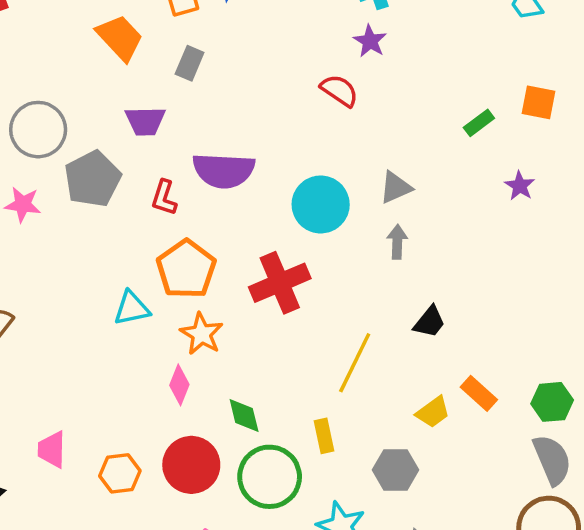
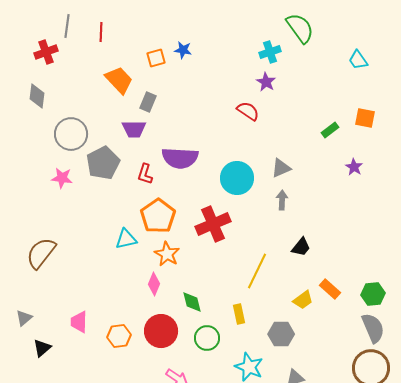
gray rectangle: (190, 63) -> (148, 102), moved
green circle: (270, 477) -> (207, 338), size x0.7

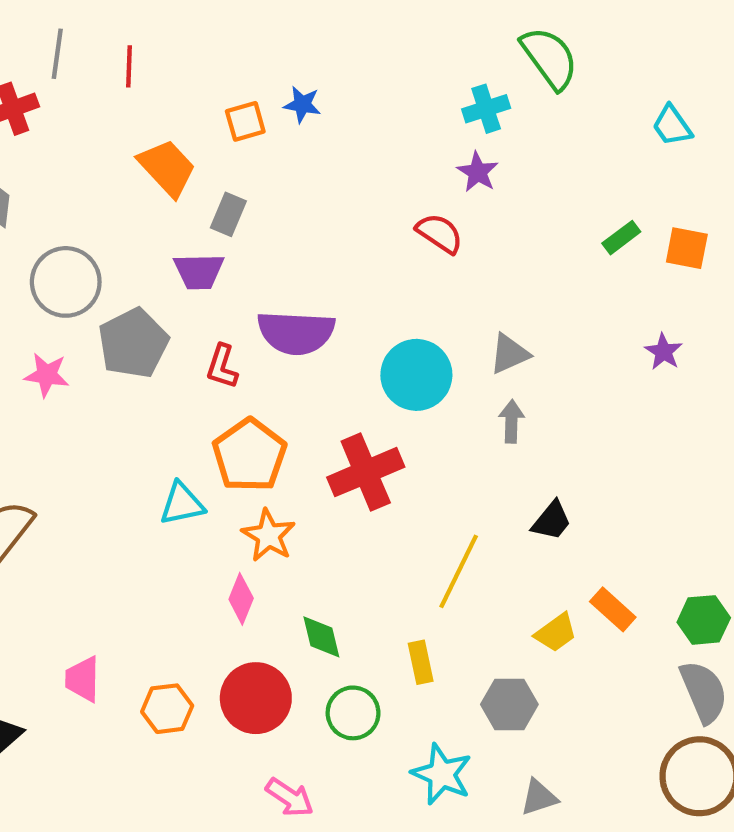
green rectangle: (330, 130) -> (621, 238), moved

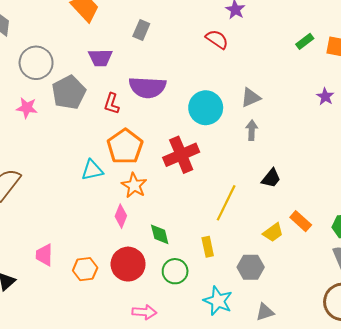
gray rectangle: (228, 214) -> (141, 30), moved
pink arrow: (290, 797) -> (144, 312), turned -30

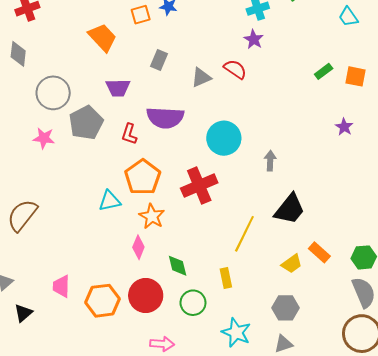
gray triangle: (251, 98) -> (201, 77), moved
black trapezoid: (271, 178) -> (290, 209), size x1.6
gray hexagon: (251, 267) -> (286, 308), moved
orange hexagon: (85, 269) -> (102, 301), size x1.4

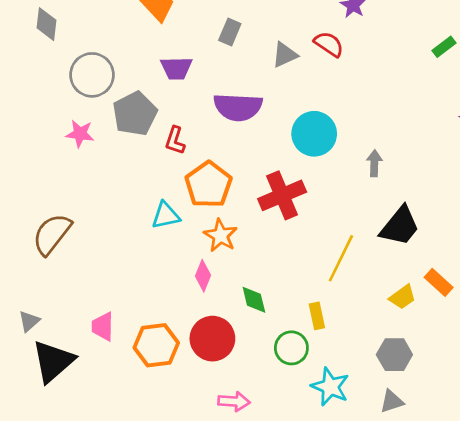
red L-shape: (129, 134) -> (175, 140), moved
green circle: (193, 303) -> (291, 348), moved
black triangle: (23, 313) -> (53, 361), size x1.8

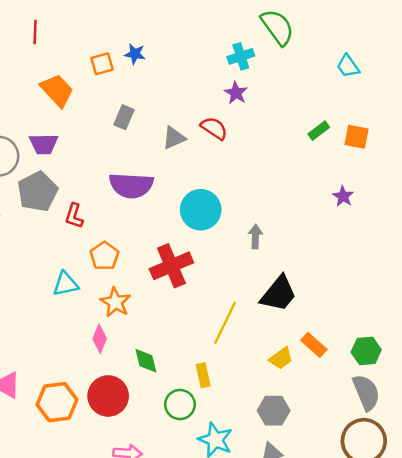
purple trapezoid: (176, 68) -> (44, 144), moved
orange pentagon: (208, 185) -> (104, 256), size x0.7

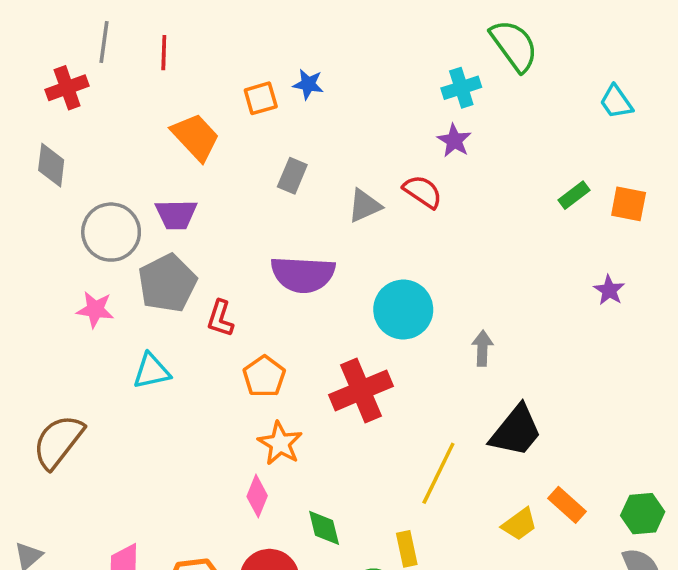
cyan triangle: (66, 284) -> (152, 371), moved

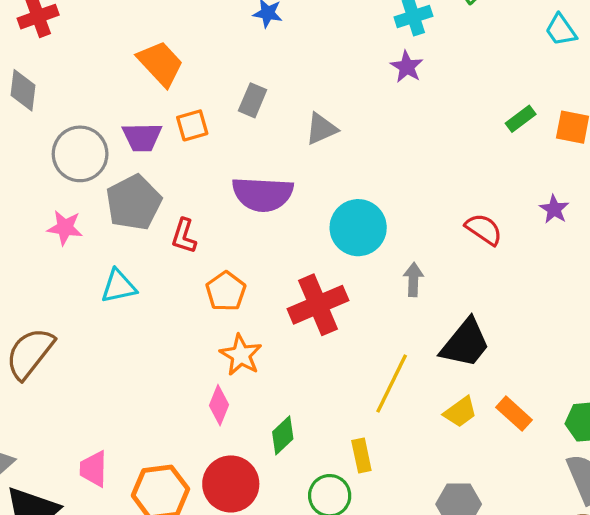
orange square: (261, 98) -> (192, 125), moved
red semicircle: (423, 192) -> (484, 229), moved
gray arrow: (482, 348) -> (413, 280), moved
yellow trapezoid: (519, 524) -> (460, 412), moved
green diamond: (324, 528) -> (283, 435), turned 60

